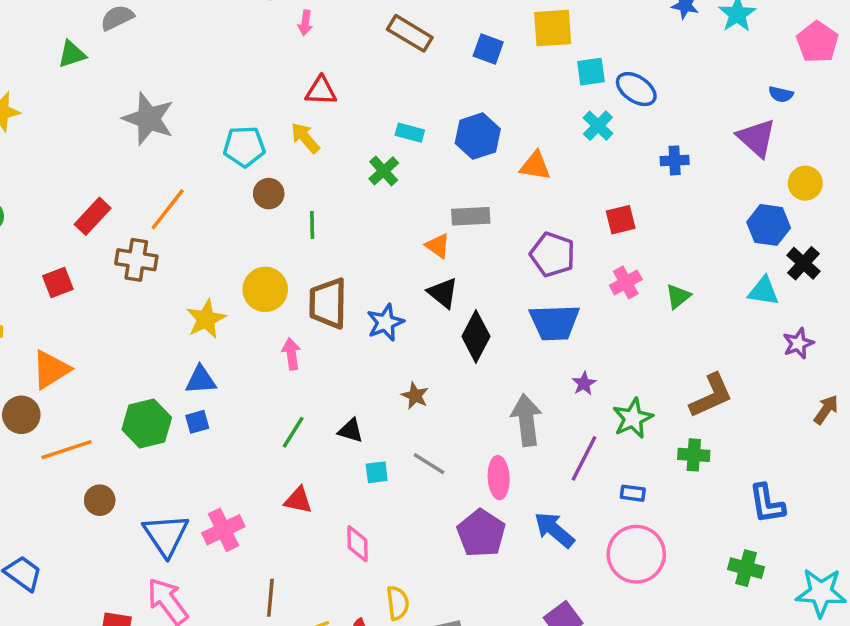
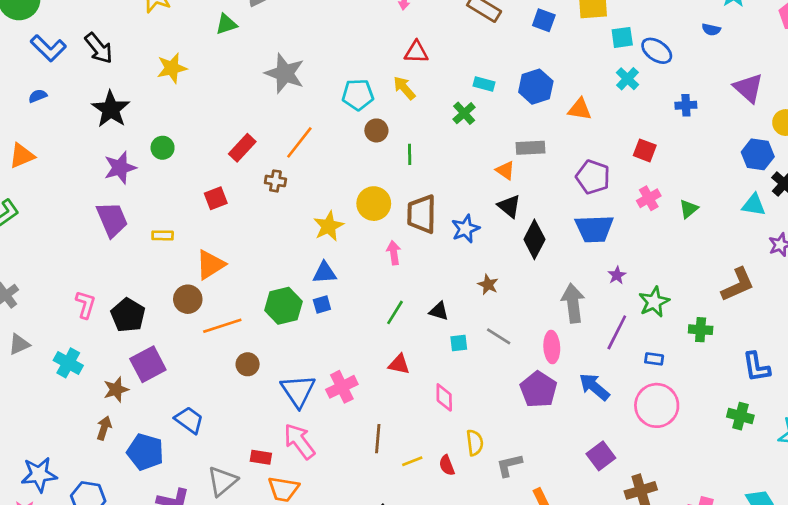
blue semicircle: (781, 94) -> (711, 30), moved
red square: (621, 220) -> (645, 150), turned 35
brown cross: (136, 260) -> (275, 181), size x0.7
brown L-shape: (711, 396) -> (738, 285), moved

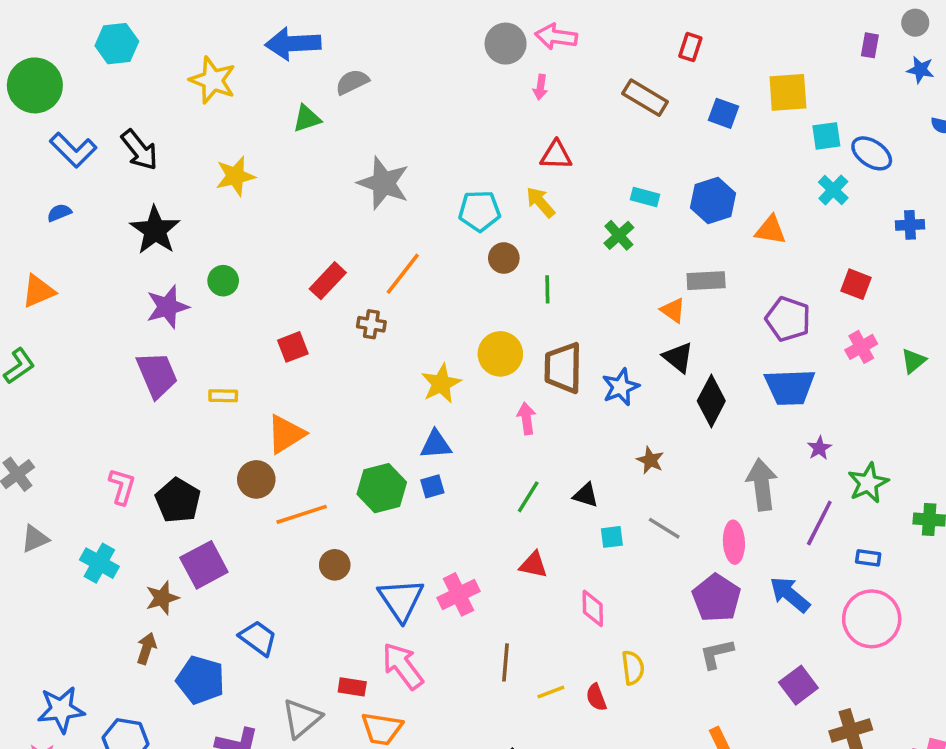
gray L-shape: (509, 465) -> (717, 654), moved

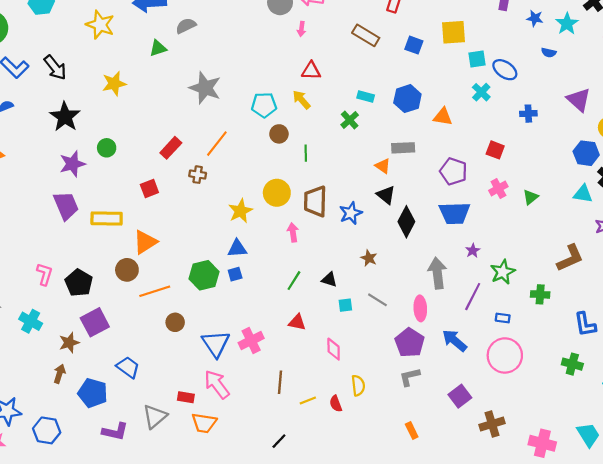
yellow rectangle: (223, 396) -> (107, 218), size x1.8

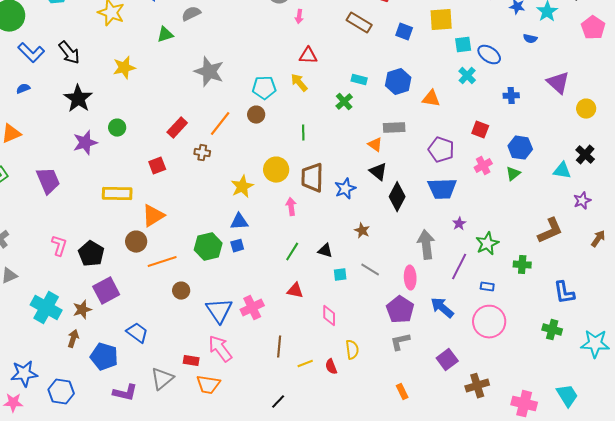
brown circle: (279, 134) -> (256, 115), moved
blue hexagon: (586, 153) -> (520, 148), moved
purple trapezoid: (66, 206) -> (48, 181), moved
cyan cross: (31, 321) -> (46, 308), moved, size x1.4

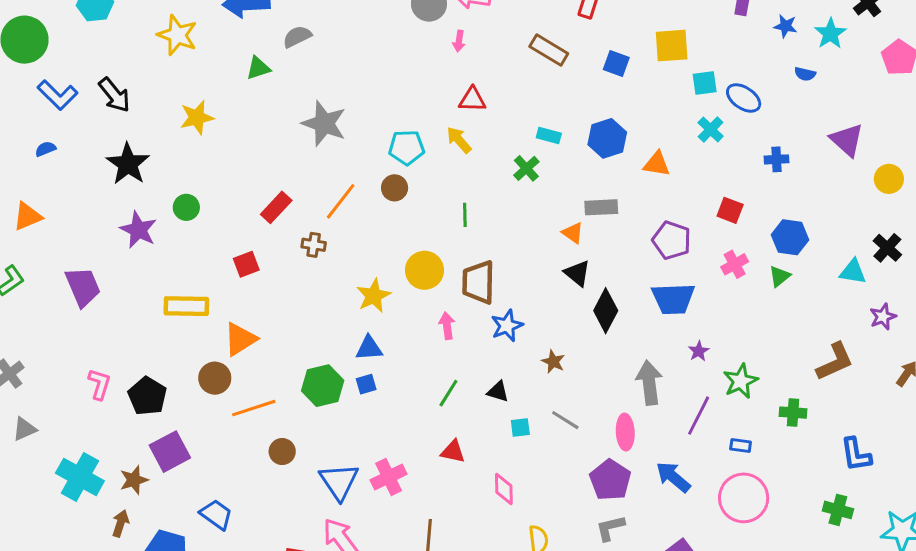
purple star: (85, 143) -> (138, 230), turned -30
blue star: (345, 189) -> (507, 326), moved

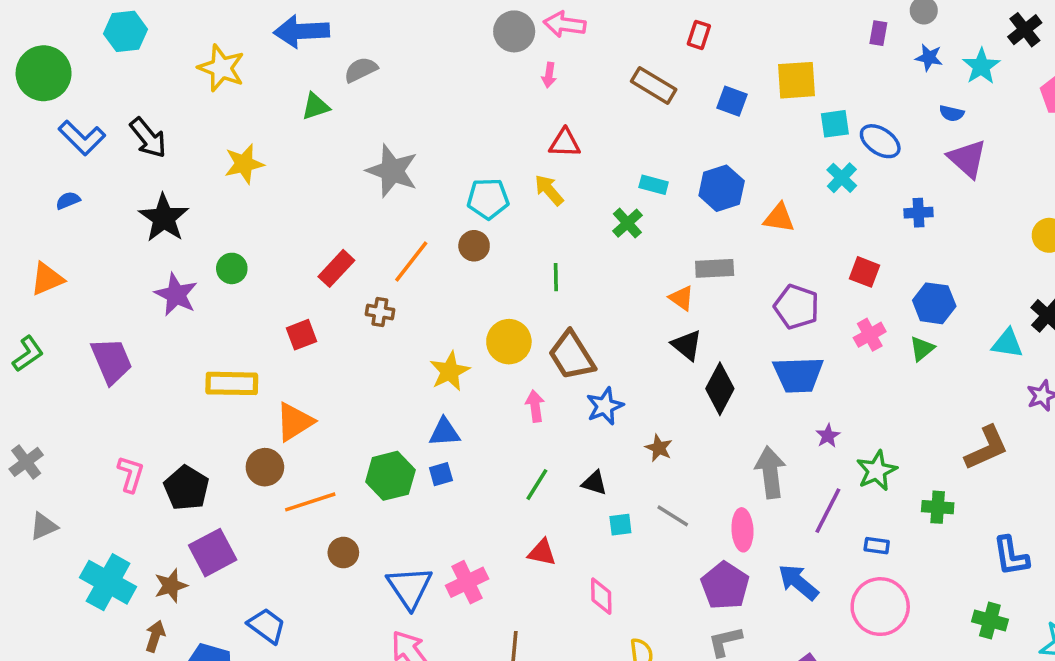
purple triangle: (847, 140) -> (967, 159), moved
brown trapezoid: (478, 282) -> (572, 356), turned -33

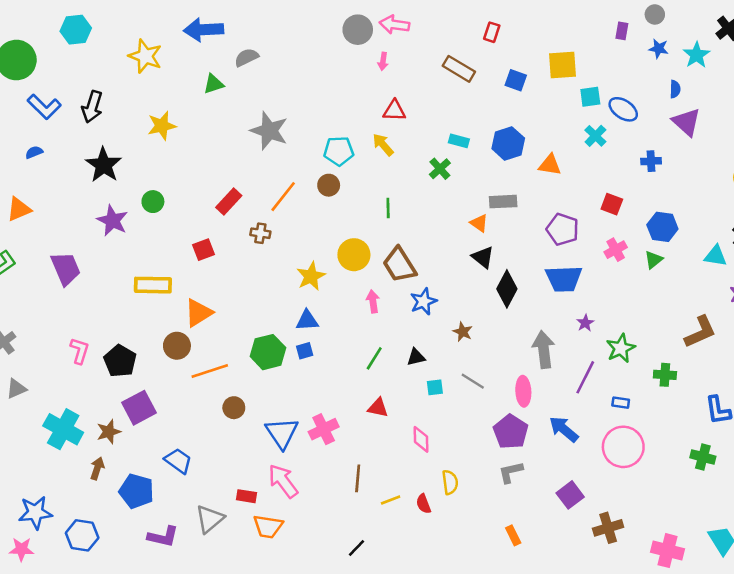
blue semicircle: (952, 113) -> (675, 89), turned -102
black arrow: (148, 138) -> (92, 107), turned 56
black triangle: (594, 483) -> (416, 357), turned -30

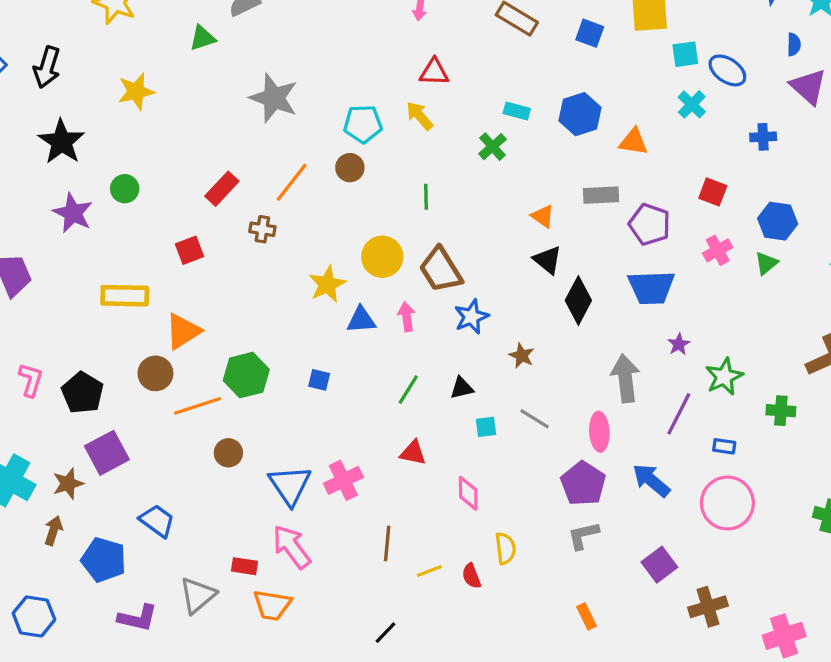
gray rectangle: (503, 202) -> (601, 195), moved
blue triangle: (307, 320) -> (361, 320), moved
blue square: (305, 351) -> (319, 380), turned 30
green hexagon: (268, 352) -> (246, 375), moved
pink cross: (667, 551) -> (784, 636), turned -32

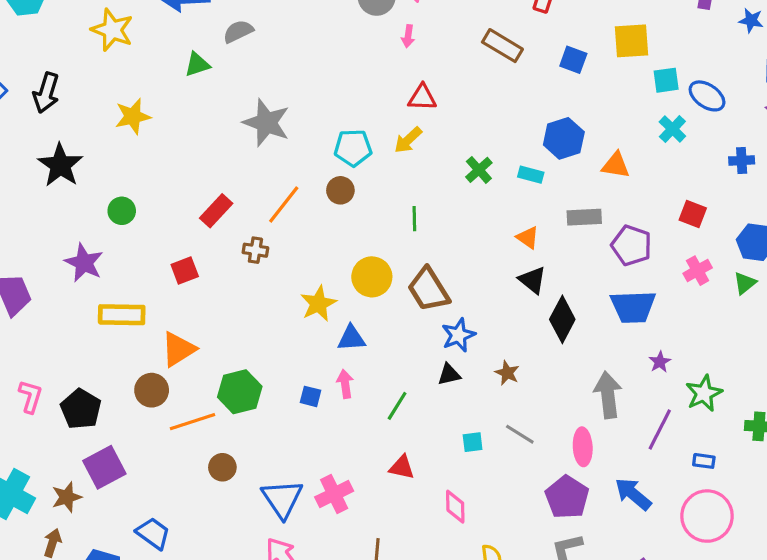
cyan rectangle: (517, 111) -> (531, 175), moved
yellow arrow: (420, 116) -> (408, 140), turned -92
purple star: (73, 213) -> (84, 263), moved
pink arrow: (407, 317) -> (345, 384), moved
black triangle: (462, 388) -> (449, 374), moved

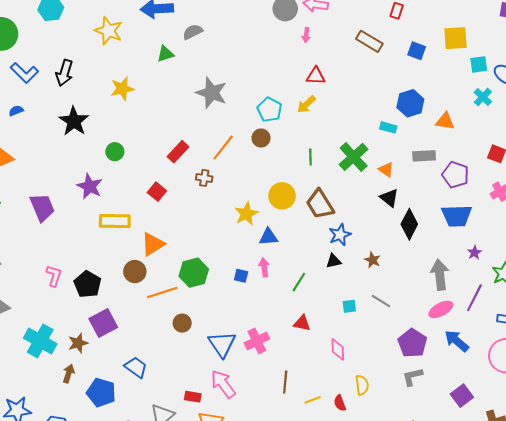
cyan pentagon: (353, 148) -> (269, 110), turned 30
green cross: (479, 170) -> (354, 157), moved, size x1.6
red square: (185, 271) -> (157, 192), turned -30
pink ellipse: (583, 447) -> (441, 309), moved, turned 65

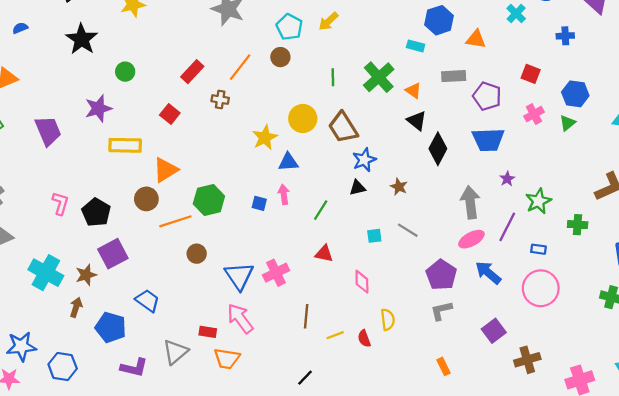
purple star: (90, 186) -> (98, 108), turned 30

